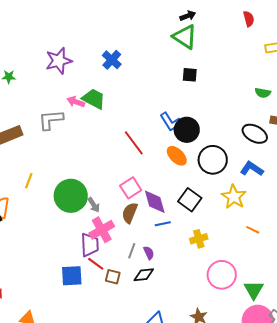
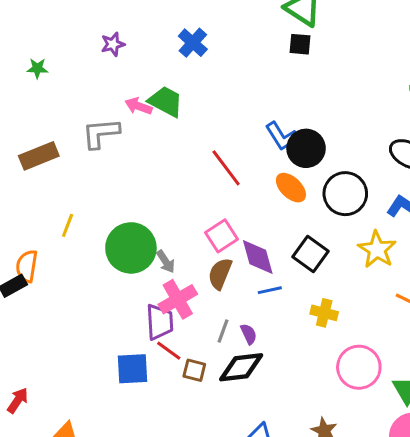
purple star: (59, 61) -> (113, 44), size x0.6
black square: (190, 75) -> (300, 44), moved
yellow cross: (199, 239) -> (324, 313), turned 30
black diamond: (144, 275) -> (241, 367), size x1.4

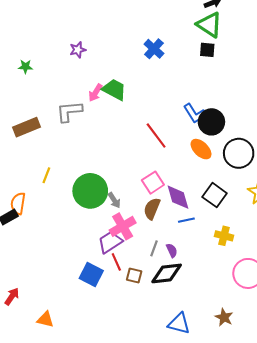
blue cross: (193, 43) -> (154, 49), moved
pink arrow: (138, 106) -> (95, 93), turned -78
purple trapezoid: (160, 322) -> (110, 242), turned -120
red line: (169, 351) -> (116, 262), turned 30
blue square: (132, 369) -> (91, 274), turned 30

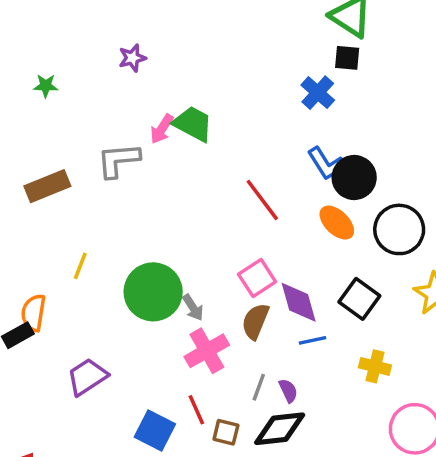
blue cross: (154, 49) -> (318, 93), moved
purple trapezoid: (110, 242) -> (87, 377), moved

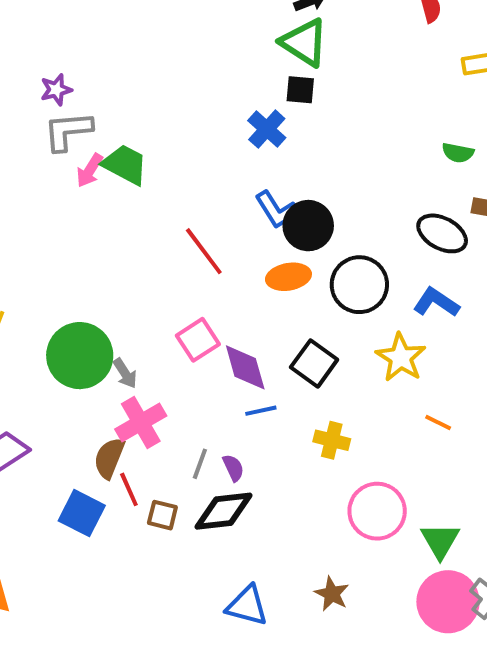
gray L-shape: (118, 160) -> (68, 131), moved
orange ellipse: (337, 223) -> (288, 277), turned -54
brown semicircle: (255, 321) -> (109, 458), moved

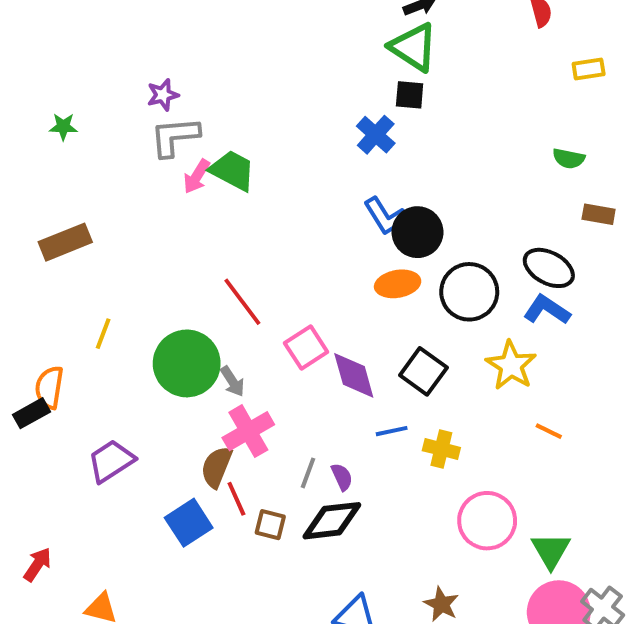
black ellipse: (442, 233) -> (549, 268), moved
red line: (204, 251) -> (242, 302), moved
blue line: (261, 411) -> (392, 431), moved
blue square: (82, 513) -> (189, 523), turned 30

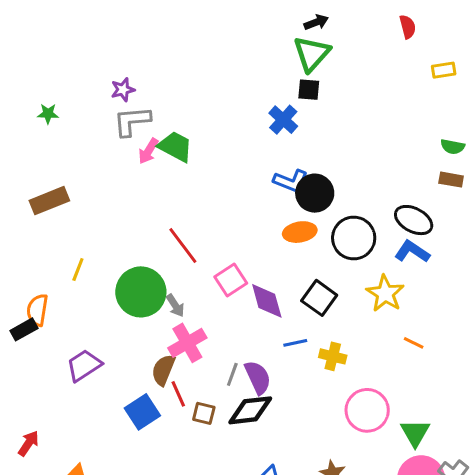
green triangle: (414, 47) -> (312, 54), turned 39
green semicircle: (569, 159) -> (453, 147), moved
blue L-shape: (386, 216) -> (291, 181), turned -36
purple semicircle: (342, 477) -> (258, 377), size x1.6

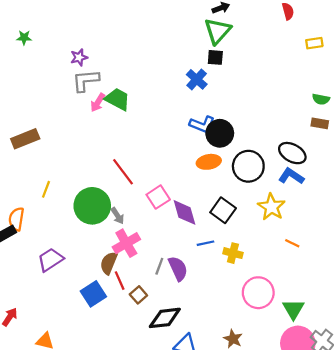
green star: (48, 114) -> (24, 38), moved
black diamond: (250, 410) -> (165, 318), moved
brown square: (204, 413) -> (138, 295), turned 35

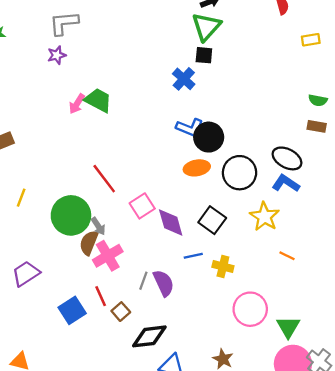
gray L-shape: (86, 80) -> (64, 23), moved
brown semicircle: (109, 263) -> (89, 243), moved

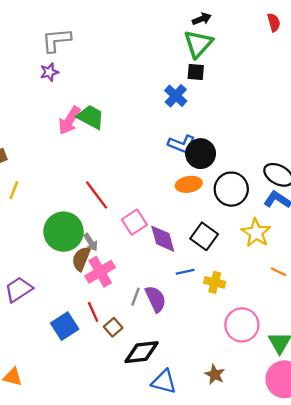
pink arrow: (77, 104) -> (69, 121), size x1.4
yellow line: (21, 198) -> (14, 190), moved

